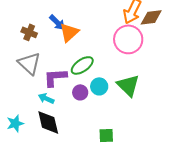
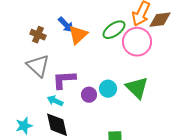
green ellipse: (82, 65) -> (114, 30), moved

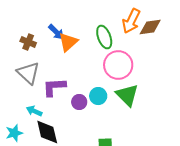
green ellipse: (114, 30) -> (104, 37), turned -75
pink circle: (137, 42) -> (118, 65), moved
cyan arrow: (55, 101) -> (34, 111), moved

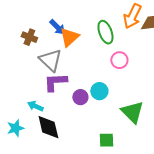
pink circle: (118, 65) -> (119, 60), size x0.6
gray triangle: (28, 73) -> (50, 60), moved
green triangle: (127, 95) -> (132, 112), moved

